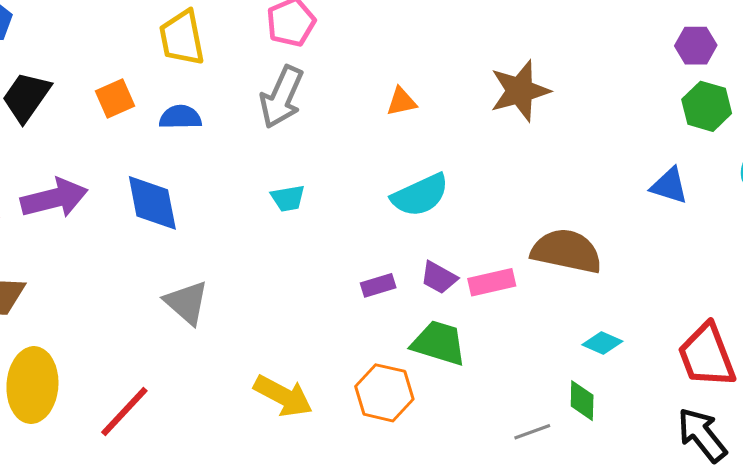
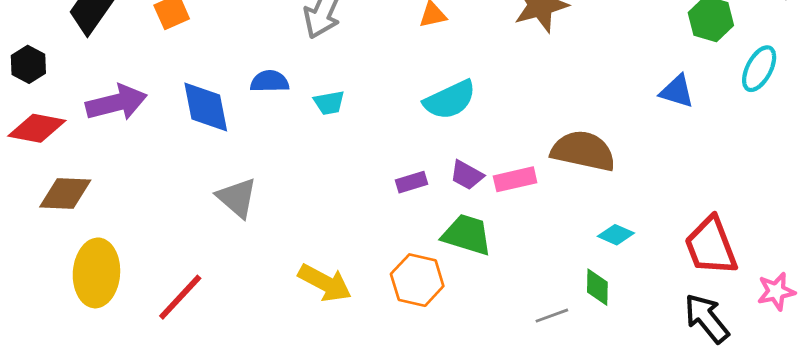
blue semicircle: (180, 117) -> (270, 81), moved

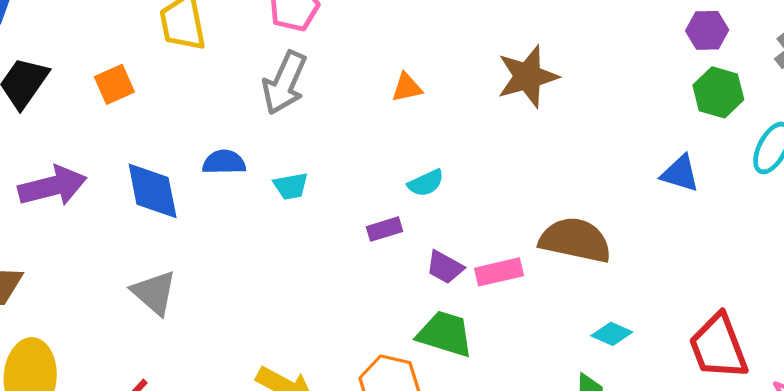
cyan semicircle: (450, 100) -> (426, 183), size x0.6
purple rectangle: (411, 182) -> (385, 229), moved
gray triangle: (237, 198) -> (154, 293), moved

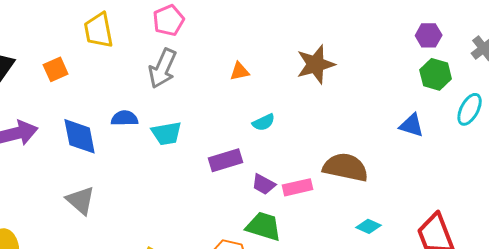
cyan semicircle: (426, 183) -> (264, 122), moved
cyan trapezoid: (291, 186) -> (167, 133), size x1.4
purple rectangle: (385, 229) -> (226, 160), size x1.5

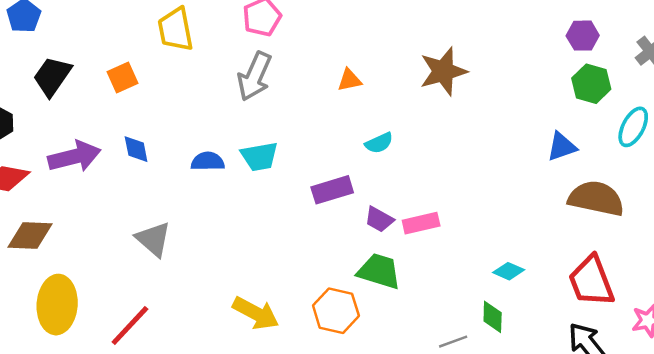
blue semicircle: (125, 118) -> (208, 161), moved
blue triangle: (412, 125) -> (562, 147), turned -36
blue diamond: (80, 136) -> (136, 149), moved, size x0.6
brown semicircle: (346, 167) -> (596, 198), moved

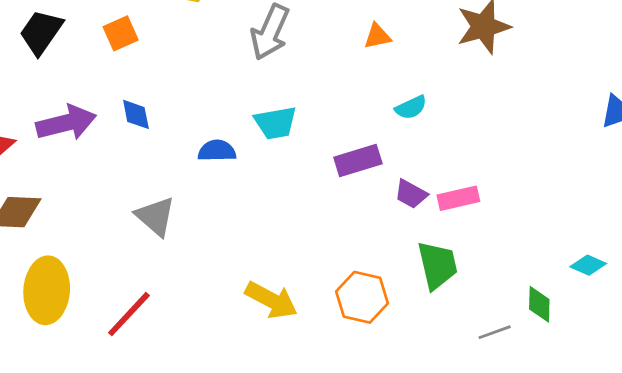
blue semicircle: (208, 161) -> (217, 151), moved
green trapezoid: (379, 271) -> (437, 265), moved, turned 60
cyan diamond: (509, 271) -> (588, 265), moved

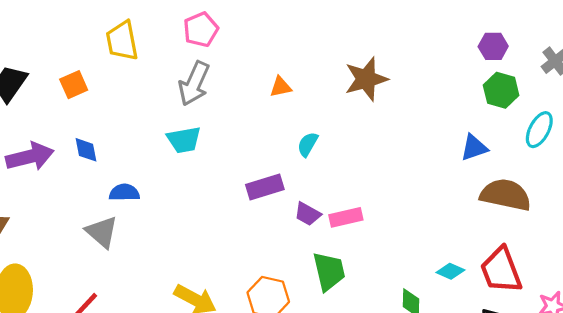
cyan semicircle: (411, 107) -> (308, 144), turned 145
cyan trapezoid: (276, 123) -> (184, 140), moved
blue semicircle: (217, 151) -> (124, 193), moved

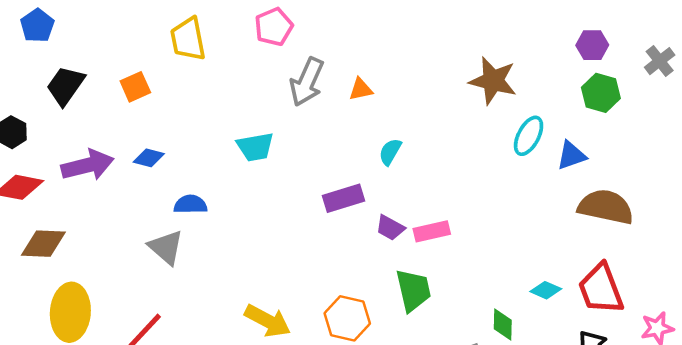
brown star: (366, 79) -> (493, 81), moved, turned 30
gray arrow: (194, 84) -> (307, 82), moved
cyan ellipse: (539, 130) -> (529, 136), moved
blue diamond: (86, 150) -> (149, 158), turned -64

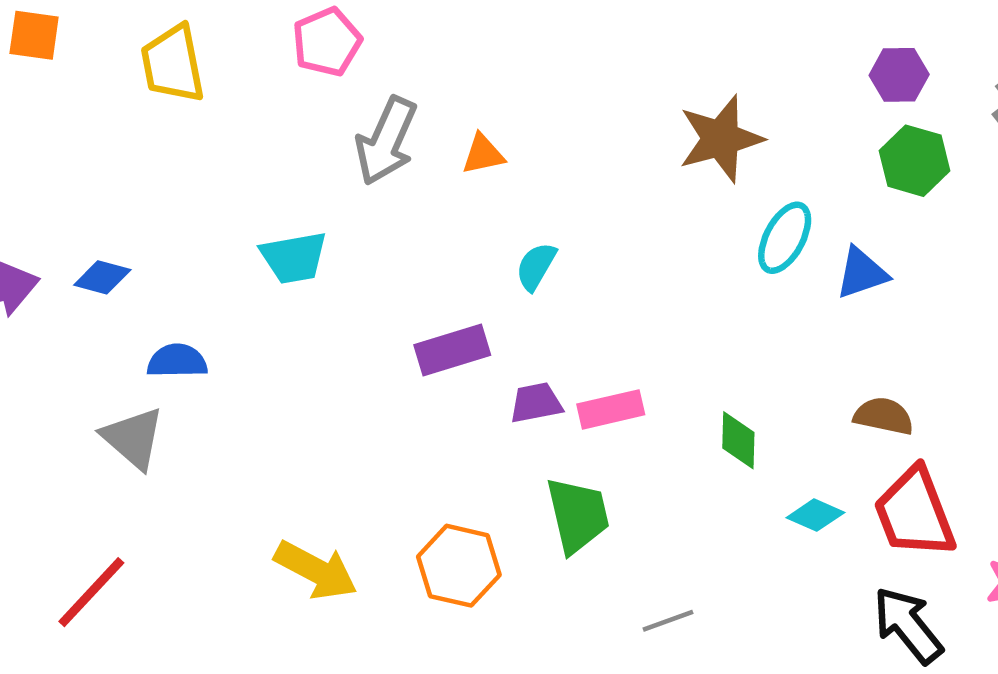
brown star: (493, 81) -> (721, 139), turned -30
orange square: (135, 87) -> (34, 35), moved, turned 32
brown semicircle: (606, 207) -> (884, 416), moved, size x0.6
purple trapezoid: (390, 228) -> (536, 403), turned 140
green diamond: (503, 324) -> (738, 440), moved

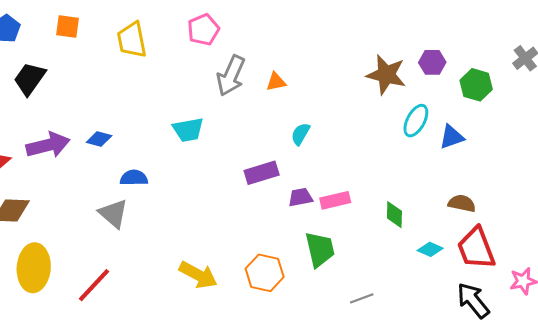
purple hexagon: (899, 75) -> (432, 62), moved
brown star: (721, 139) -> (386, 75), turned 30

